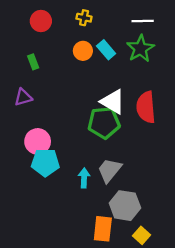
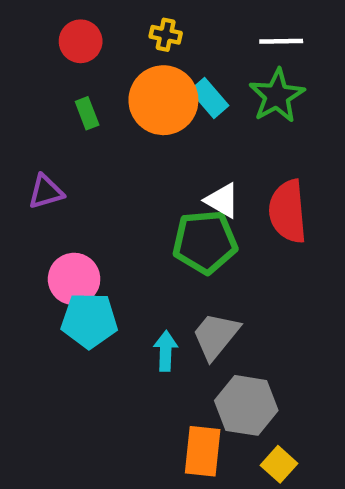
orange circle: (83, 51) -> (163, 100), size x1.8
green rectangle: (33, 62) -> (87, 113), moved
white triangle: (113, 102) -> (222, 200), size x0.7

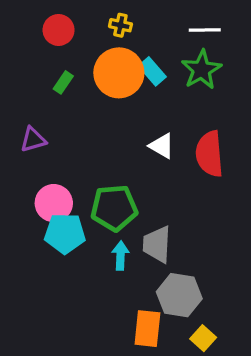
green rectangle: (87, 113) -> (63, 82), turned 55
green pentagon: (205, 242) -> (114, 208), moved
gray trapezoid: (216, 336) -> (157, 244), turned -36

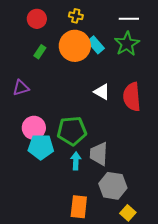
orange rectangle: (147, 329) -> (79, 207), moved

